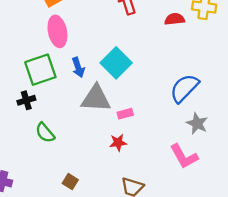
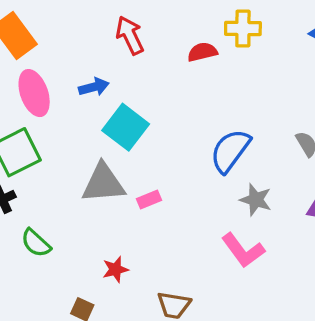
blue arrow: (78, 67) -> (94, 87), moved, turned -78
red star: (118, 143) -> (115, 269), moved

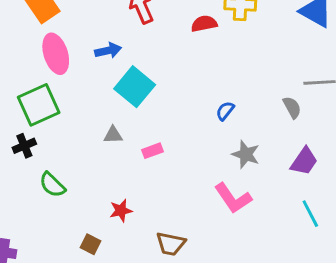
blue semicircle: (230, 151) -> (225, 111), size x0.5
gray triangle: (103, 183) -> (113, 135), size x0.5

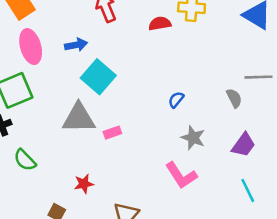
gray triangle: (113, 135) -> (79, 118), size x2.0

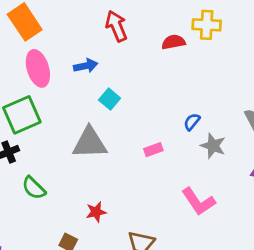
cyan square: (98, 77) -> (110, 99), size x0.6
pink rectangle: (112, 133) -> (153, 150), moved
gray star: (193, 138) -> (213, 146), moved

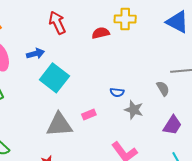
cyan square: (110, 99) -> (54, 78), size x1.8
blue semicircle: (192, 122) -> (117, 92), turned -120
gray triangle: (90, 143) -> (59, 125), moved

